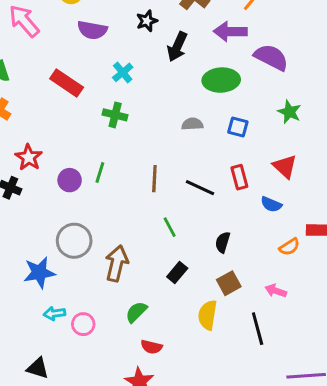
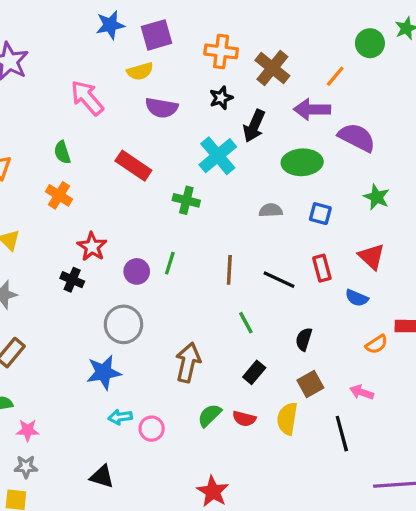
cyan cross: (123, 72) -> (218, 156), moved, size x1.6
gray circle: (74, 241) -> (123, 324), moved
red semicircle: (151, 347) -> (244, 419), moved

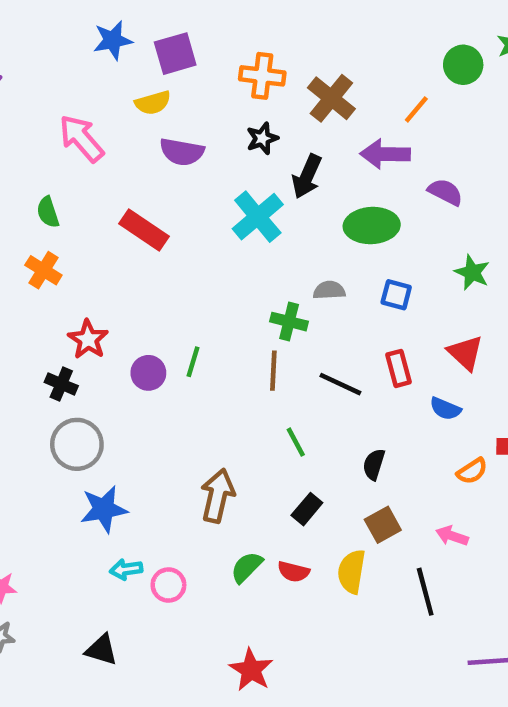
purple semicircle: (357, 137) -> (445, 192), size x0.7
green cross: (186, 200) -> (289, 322), moved
gray circle: (123, 324) -> (77, 444), moved

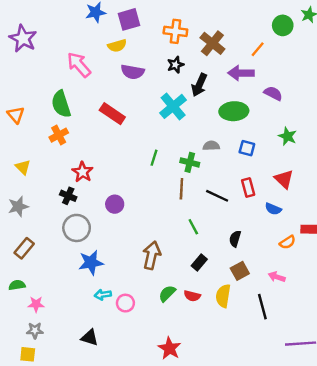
green semicircle: (48, 212) -> (61, 104), size x1.6
orange cross: (43, 270) -> (59, 135), turned 30
green line: (193, 362) -> (154, 158), moved
purple circle: (148, 373) -> (115, 204), moved

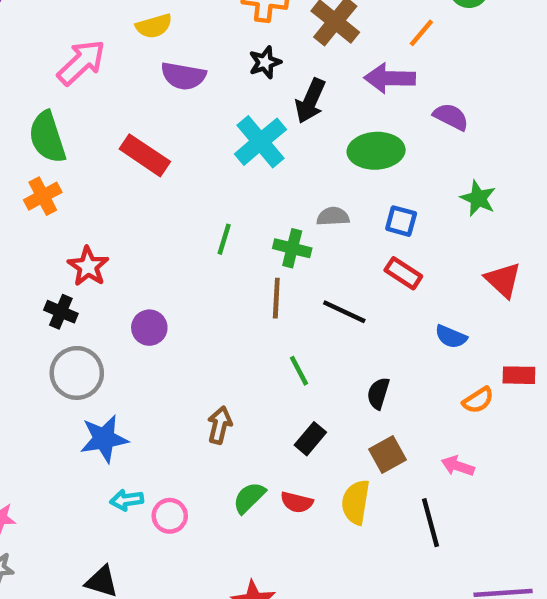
pink arrow: (79, 65) -> (81, 62), turned 88
red triangle: (284, 179) -> (503, 280), moved
red rectangle: (248, 187) -> (403, 273), moved, turned -42
brown arrow: (152, 255) -> (220, 425), size x0.7

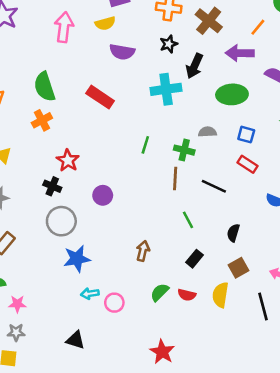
pink arrow: (81, 62) -> (64, 27), moved, turned -40
cyan cross: (260, 142) -> (166, 89), turned 32

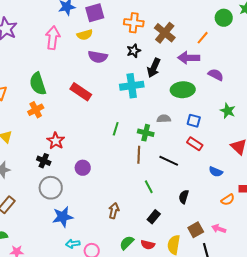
brown square: (238, 268) -> (196, 230), moved

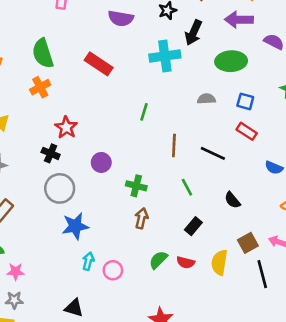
green cross: (146, 133) -> (136, 186), moved
black semicircle: (184, 197) -> (232, 200), turned -56
cyan arrow: (73, 244) -> (88, 261), turned 112

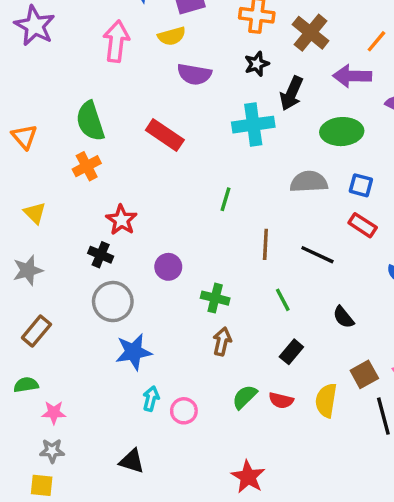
gray semicircle: (206, 99) -> (309, 182), size x1.5

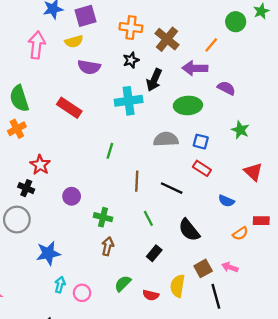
gray circle: (113, 302) -> (17, 220), moved
black semicircle: (343, 317) -> (189, 230), size x1.5
red semicircle: (281, 400) -> (151, 295), moved

